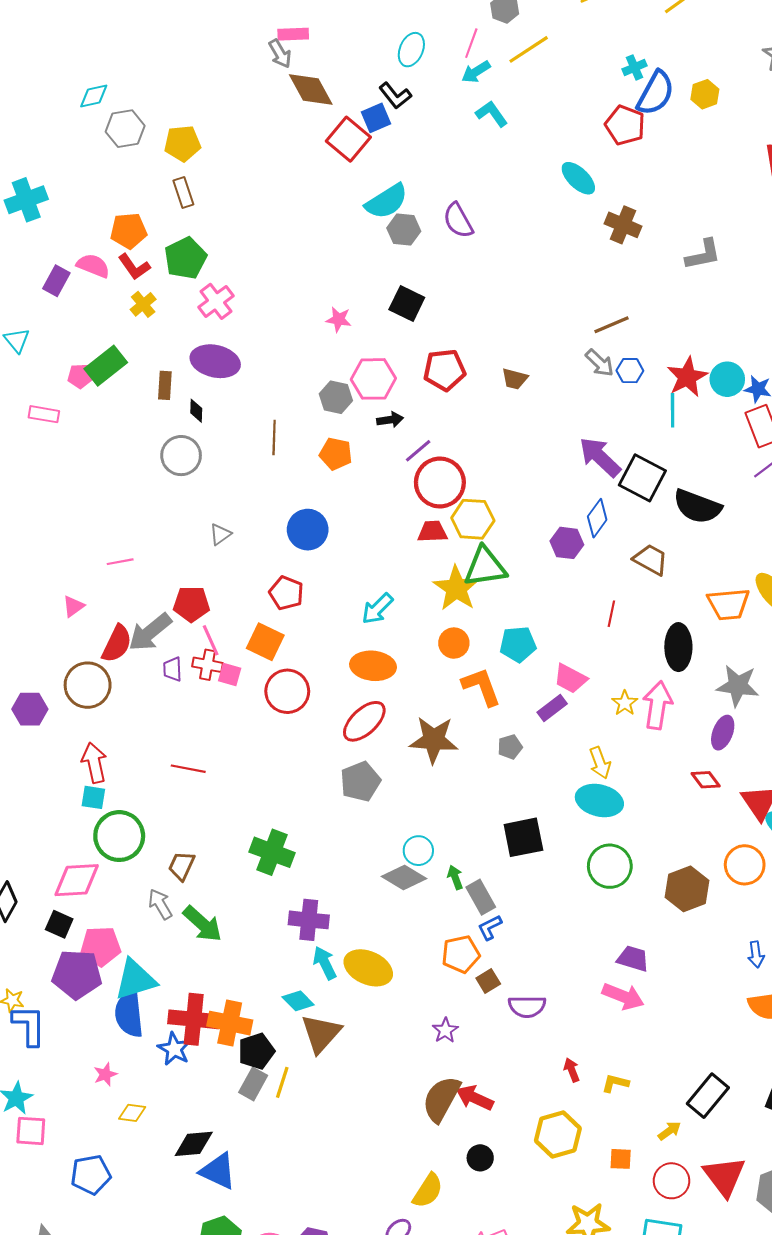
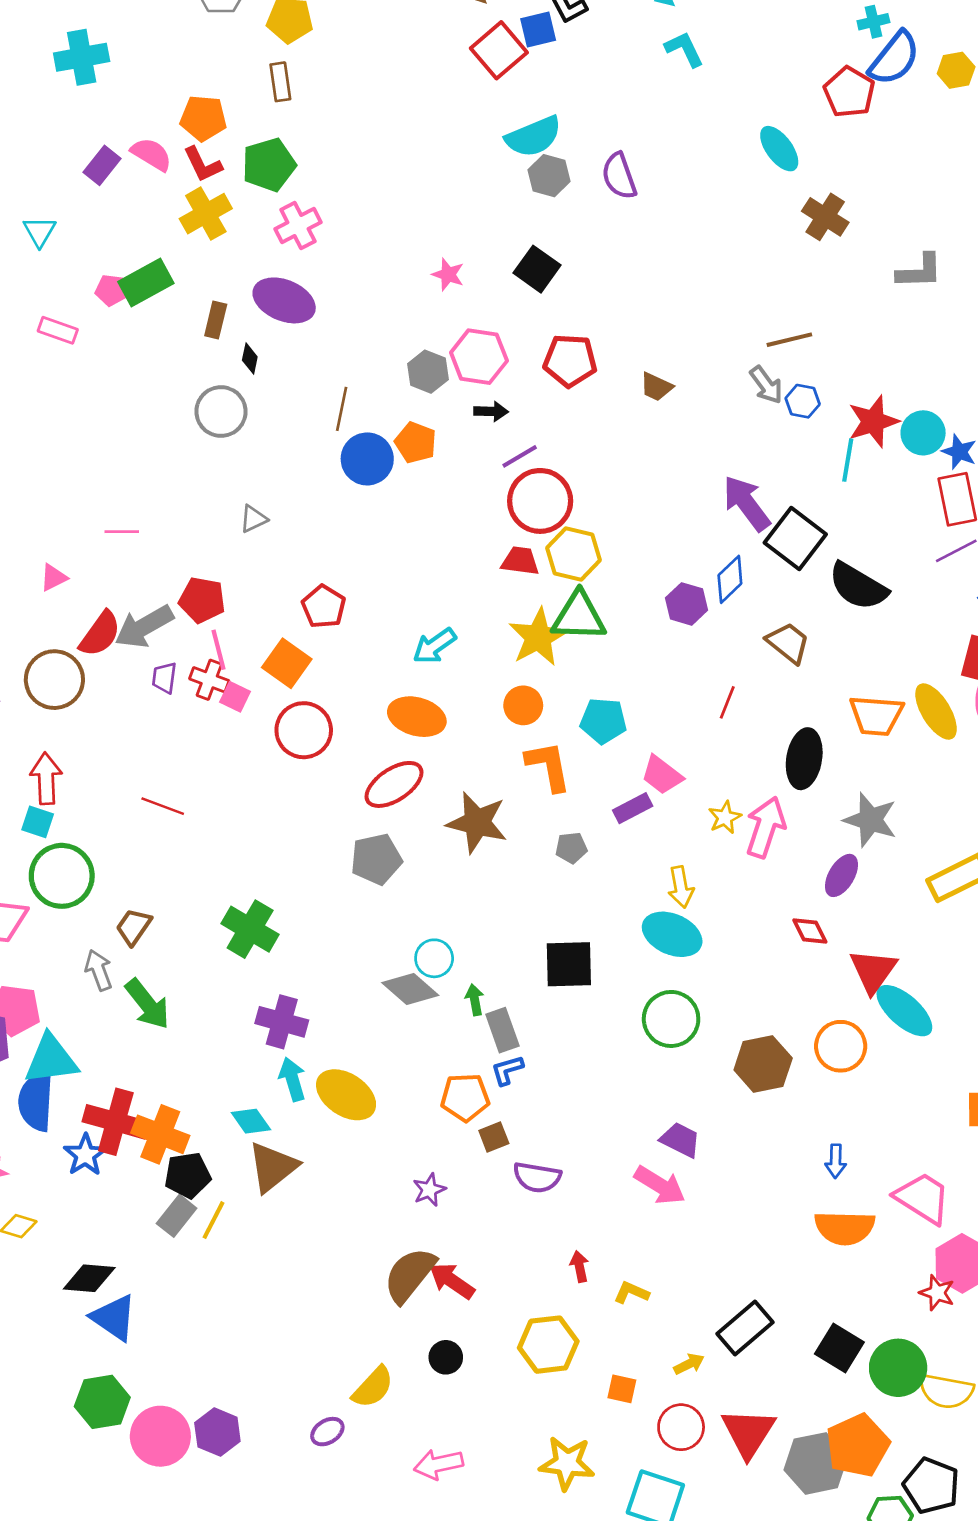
yellow cross: (143, 304) -> (206, 214), size x1.5
blue circle: (308, 530) -> (367, 459), moved

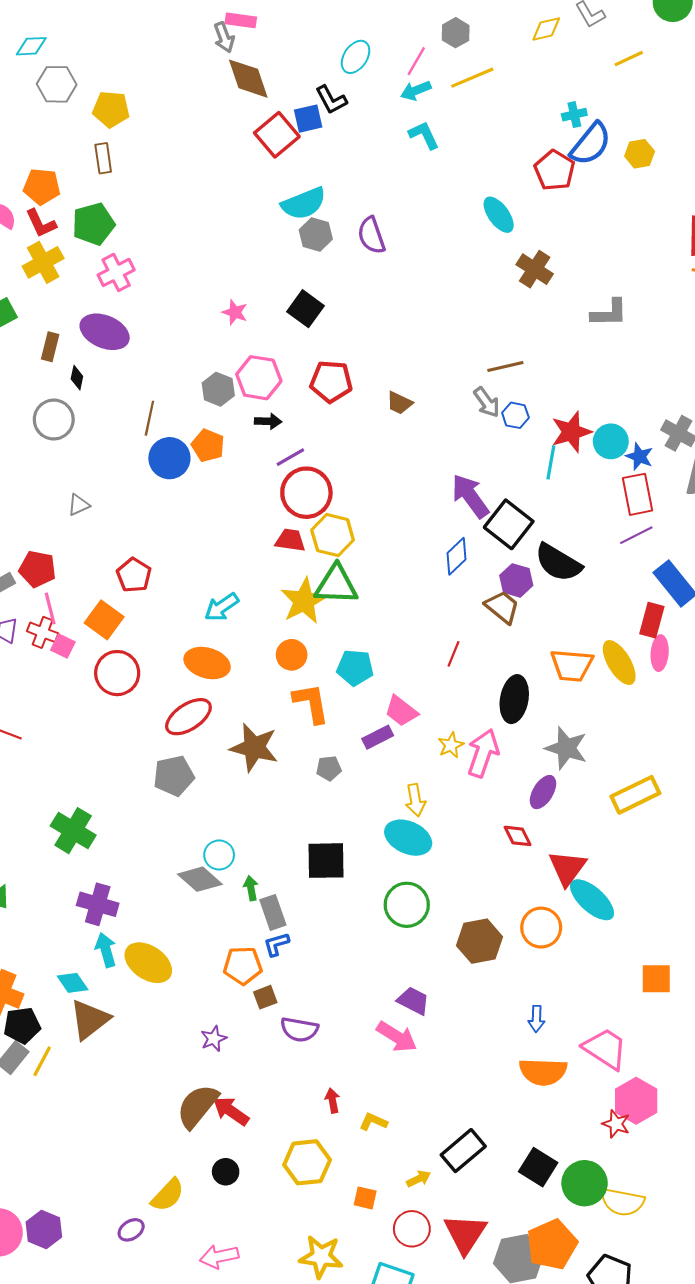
purple hexagon: (687, 604) -> (516, 580), moved

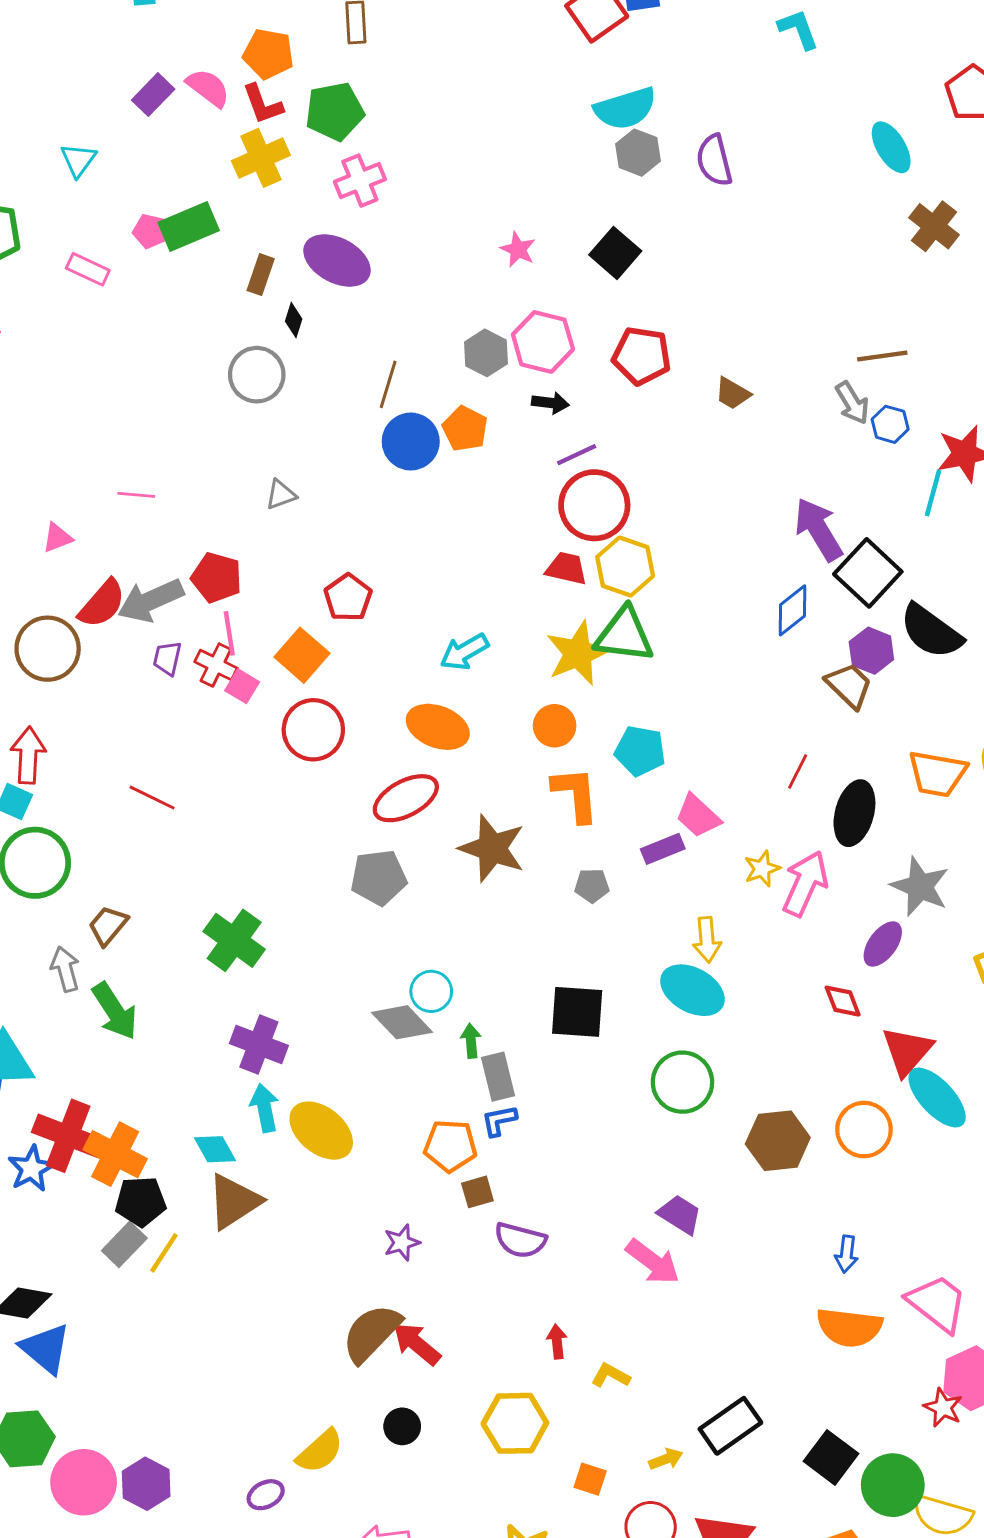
red line: (454, 654) -> (798, 772), moved

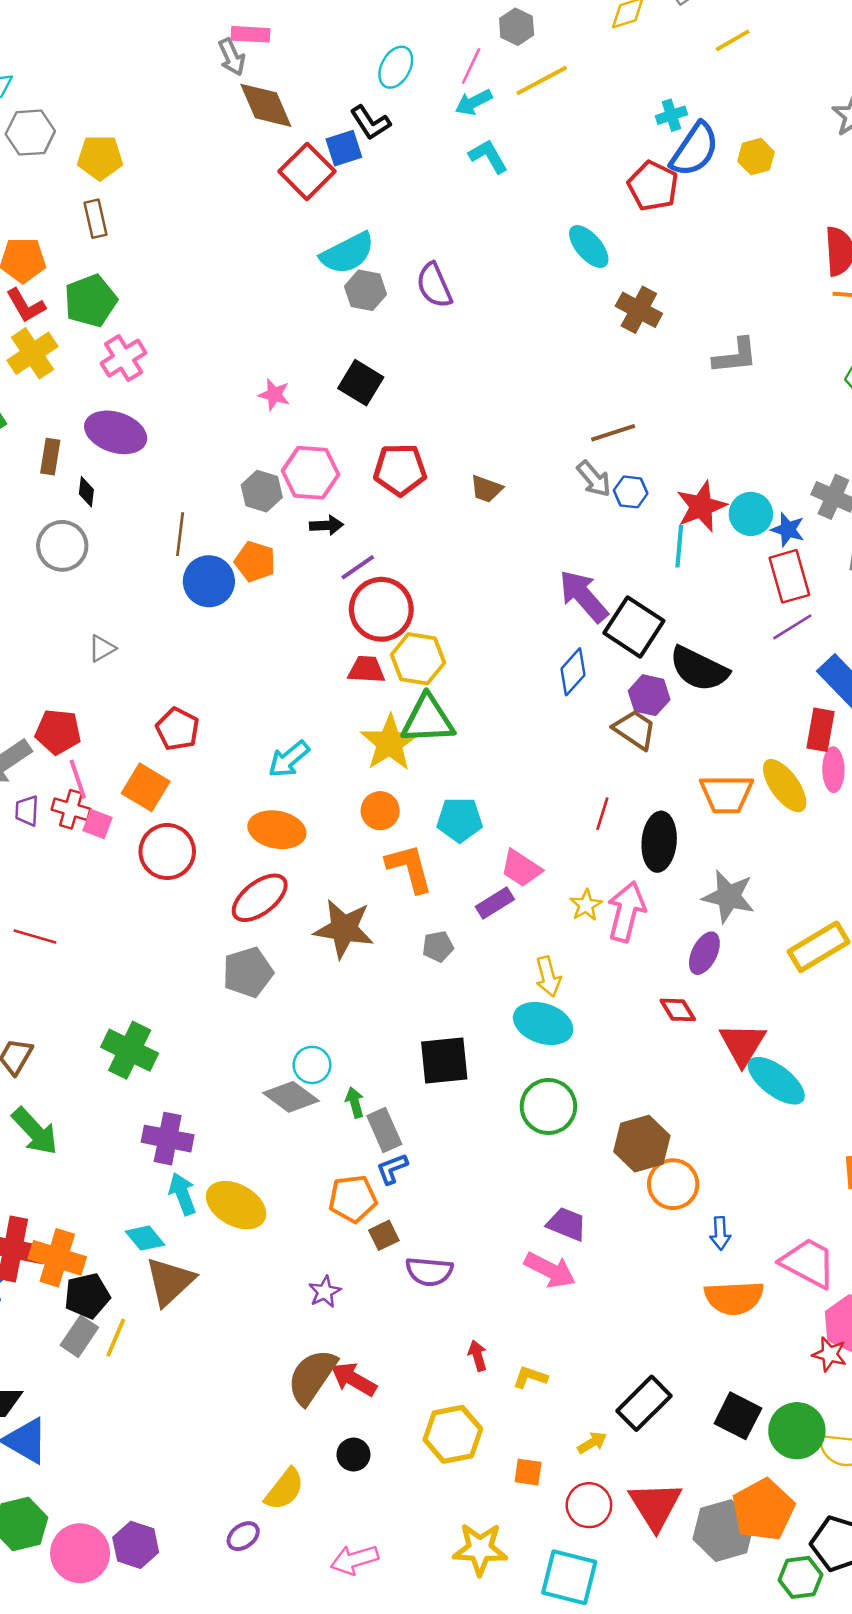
orange circle: (864, 1130) -> (673, 1184), moved

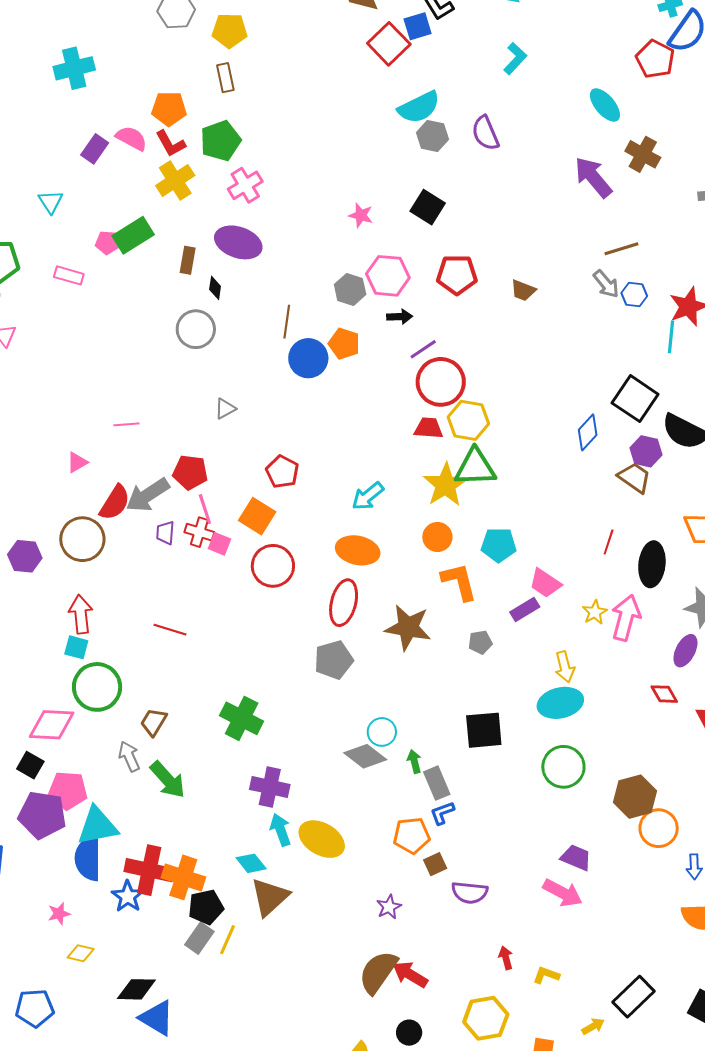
cyan L-shape: (488, 156) -> (515, 59), moved, turned 72
purple arrow: (583, 596) -> (593, 177), moved
red ellipse: (260, 898) -> (344, 603), turned -39
cyan ellipse: (543, 1023) -> (560, 703), turned -33

